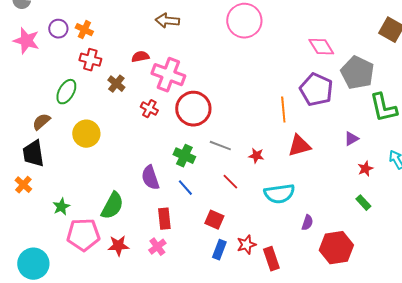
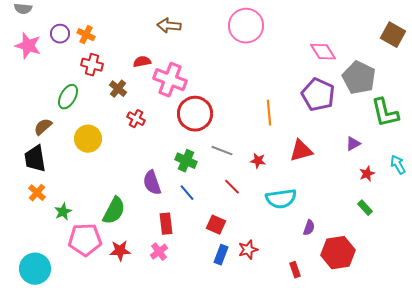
red cross: (149, 109) -> (136, 119), moved
orange line: (283, 110) -> (269, 113), moved
orange cross: (23, 185) -> (37, 193), moved
red rectangle: (271, 259) -> (295, 270), moved, size x0.7

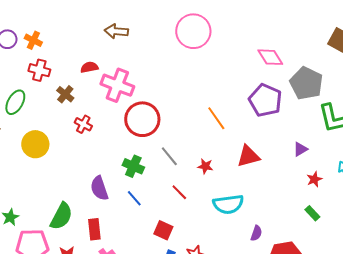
orange line: (269, 113) -> (216, 118), turned -30
gray line: (222, 151) -> (169, 156), turned 30
red rectangle: (166, 224) -> (94, 229), moved

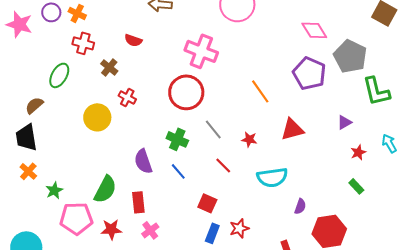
red semicircle: (89, 67) -> (133, 40), turned -150
pink cross: (117, 85) -> (201, 51), moved
yellow circle: (35, 144) -> (97, 117), moved

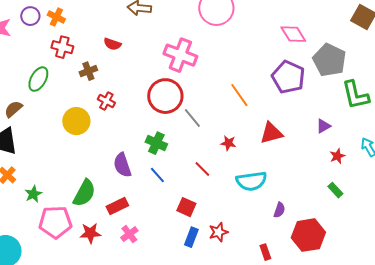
brown cross: (109, 67) -> (88, 71), turned 30
gray line: (213, 129) -> (192, 118), moved
red rectangle: (138, 202) -> (117, 206), turned 70

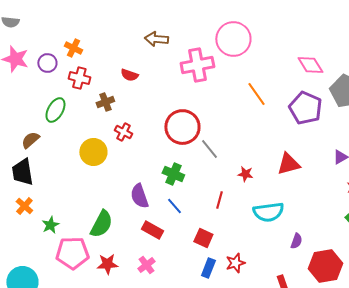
purple circle: (30, 16) -> (47, 63), moved
pink cross: (180, 55) -> (197, 65), moved, turned -32
orange line: (239, 95) -> (256, 94), moved
red line: (202, 169) -> (219, 200), turned 60
red rectangle: (117, 206) -> (152, 230), moved, turned 55

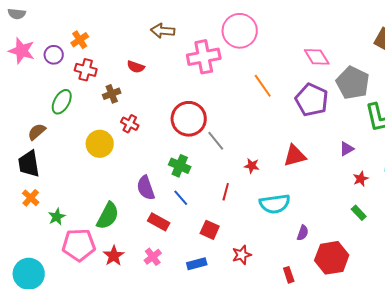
orange cross: (73, 48) -> (80, 40), turned 30
red star: (107, 264) -> (114, 256), turned -30
blue rectangle: (208, 268) -> (197, 264), moved, turned 54

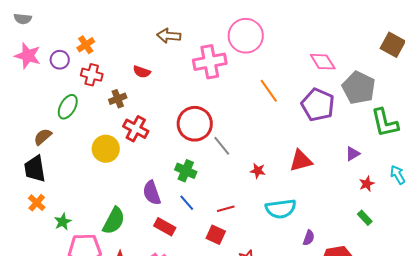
red cross: (130, 124) -> (136, 129), size x1.4
red line: (226, 192) -> (226, 209), moved, turned 60

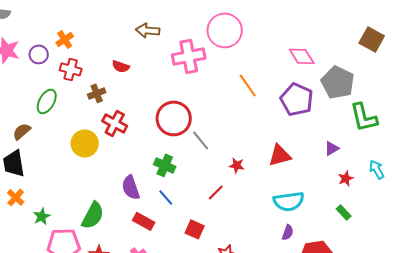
red line: (226, 209) -> (216, 192), moved, turned -30
cyan semicircle: (281, 209) -> (289, 201), moved

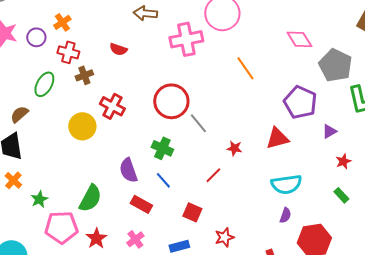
brown cross: (97, 93) -> (84, 75), moved
purple pentagon: (297, 99) -> (300, 102), moved

